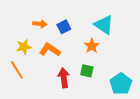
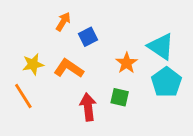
orange arrow: (40, 24) -> (63, 22), moved, turned -64
cyan triangle: (104, 25) -> (161, 46), moved
cyan pentagon: (121, 84) -> (166, 82), moved

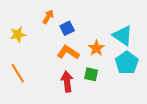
yellow star: (33, 64) -> (18, 35), moved
orange L-shape: (69, 68) -> (68, 52), moved

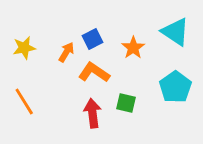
orange arrow: (48, 17) -> (66, 52), moved
cyan triangle: (123, 36) -> (175, 32), moved
orange star: (96, 48) -> (133, 48), moved

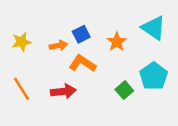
orange arrow: (66, 52) -> (58, 46), turned 48
green square: (126, 103) -> (124, 90), moved, turned 36
red arrow: (93, 113) -> (63, 91), moved, turned 90

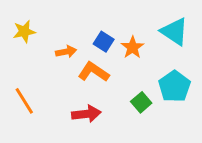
blue square: (81, 34) -> (104, 42), moved, turned -30
yellow star: (21, 42) -> (24, 32), moved
red arrow: (63, 91) -> (86, 114), moved

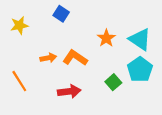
cyan triangle: (174, 32) -> (140, 39), moved
blue square: (104, 42) -> (61, 14), moved
orange arrow: (66, 52) -> (48, 58), moved

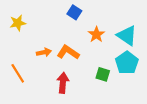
blue square: (61, 14) -> (74, 12), moved
green square: (113, 82) -> (103, 74), turned -32
red arrow: (69, 91) -> (63, 83), turned -78

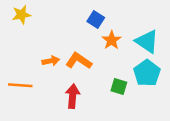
blue square: (74, 12) -> (96, 19), moved
yellow star: (18, 23) -> (21, 15), moved
orange line: (18, 73) -> (20, 85), turned -54

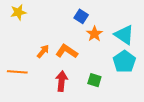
orange arrow: (51, 61) -> (43, 51), turned -40
green square: (119, 86) -> (94, 80), moved

